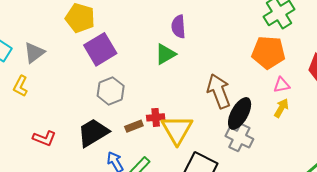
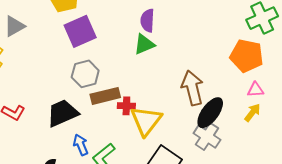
purple semicircle: (178, 27) -> (147, 20), moved
brown rectangle: (134, 126) -> (105, 96), moved, size x1.6

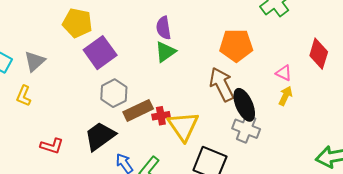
orange pentagon: (247, 56) -> (236, 45), moved
pink triangle: (255, 90) -> (284, 73), turned 42
black ellipse: (210, 113) -> (244, 105), turned -48

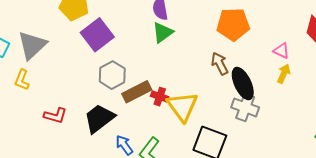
gray triangle: (35, 61) -> (32, 45), size x1.4
brown arrow: (222, 84) -> (220, 64), size x0.7
red cross: (161, 116) -> (160, 97), turned 30
red L-shape: (52, 146) -> (55, 116), moved

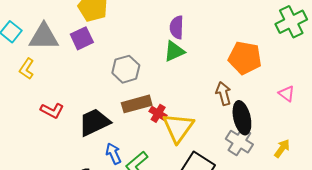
purple square: (97, 35) -> (82, 38), moved, size x0.7
gray triangle: (32, 45) -> (44, 37), turned 32
yellow arrow: (284, 74) -> (282, 148), moved
gray hexagon: (112, 75) -> (126, 69), moved

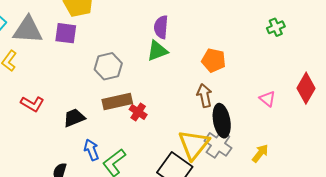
green cross: (291, 22) -> (276, 27), size x0.6
purple square: (82, 38) -> (66, 33), turned 30
orange pentagon: (245, 58) -> (214, 60), moved, size x0.7
black trapezoid: (94, 122) -> (74, 118), size x0.7
yellow triangle: (178, 128) -> (194, 145), moved

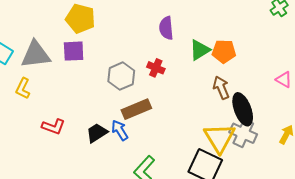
green triangle: (157, 51) -> (200, 50), moved
red cross: (138, 112) -> (156, 68), moved
blue arrow: (91, 150) -> (120, 130), moved

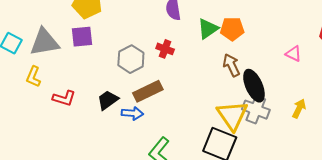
red L-shape: (53, 127) -> (64, 98), moved
blue arrow: (120, 130) -> (132, 113), turned 130
black trapezoid: (97, 133) -> (108, 100), moved

